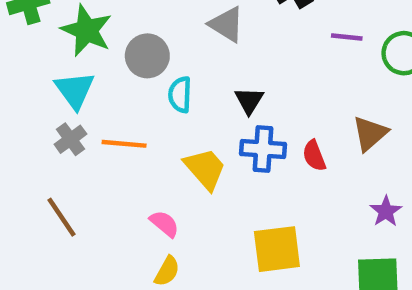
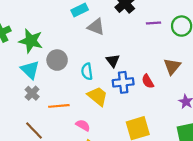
gray circle: (147, 56) -> (57, 60), moved
cyan semicircle: (180, 95) -> (87, 71), moved
orange line: (124, 144) -> (59, 106), moved

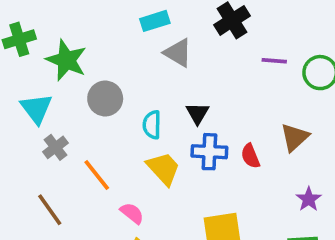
cyan triangle: (30, 70) -> (36, 109), moved
orange line: (59, 106) -> (97, 175), turned 48

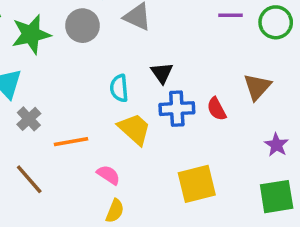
green star: (66, 60) -> (31, 34), turned -30
gray circle: (105, 99) -> (82, 26), moved
orange line: (97, 175) -> (71, 142), turned -56

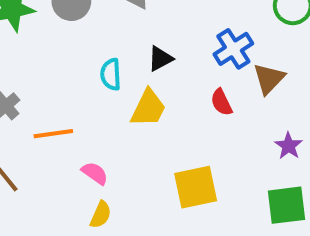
black triangle: (162, 73) -> (160, 59), turned 35
blue cross: (177, 109) -> (233, 49), moved, turned -32
yellow trapezoid: (134, 129) -> (148, 108), moved, turned 72

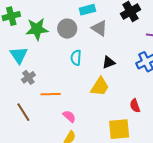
cyan semicircle: (111, 74) -> (76, 58), moved
red semicircle: (221, 102) -> (135, 106), moved

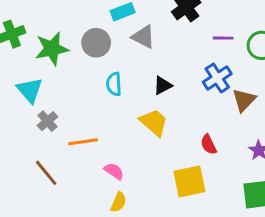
yellow trapezoid: (100, 87) -> (154, 122), turned -75

